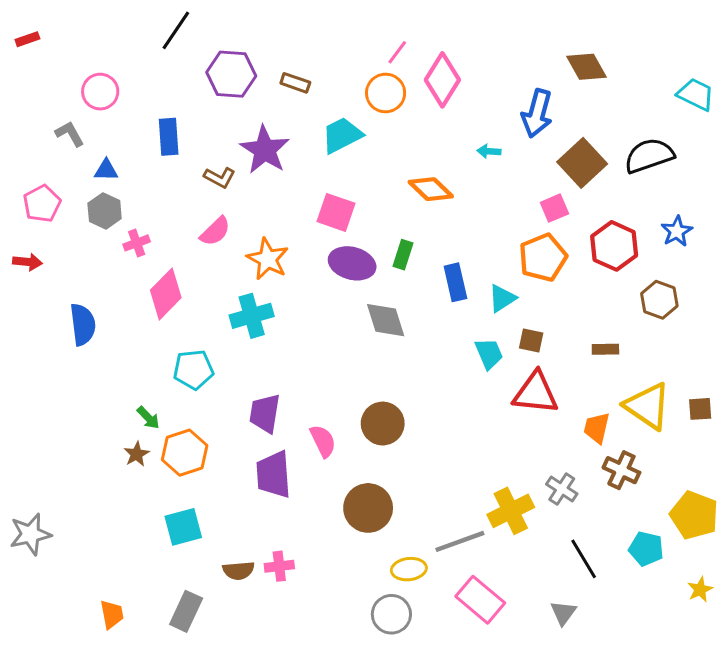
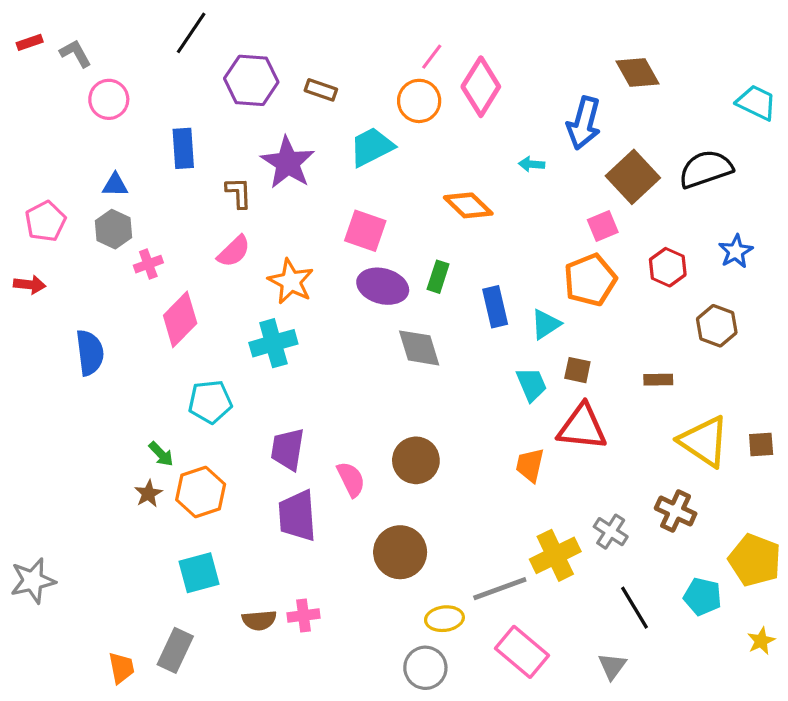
gray L-shape: (70, 134) -> (76, 53), moved
brown L-shape: (220, 177) -> (239, 193), turned -120
red hexagon: (614, 246) -> (668, 267), size x0.7
orange trapezoid: (597, 428) -> (530, 465), moved
gray rectangle: (186, 611) -> (175, 650), moved

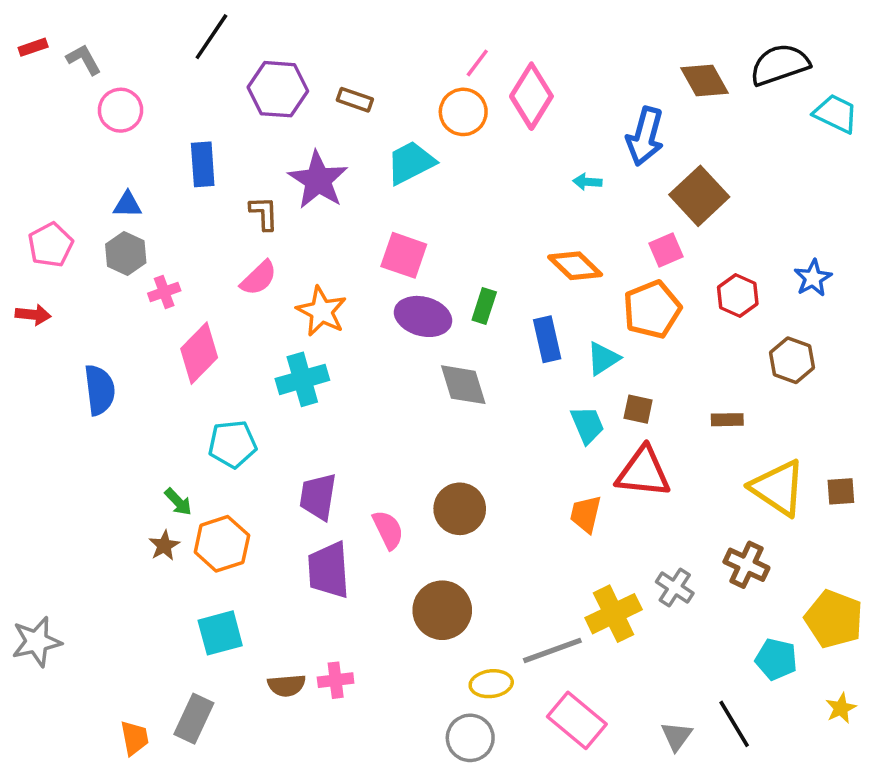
black semicircle: (706, 169) -> (780, 65), moved
orange diamond: (468, 205) -> (575, 266), moved
black line: (634, 608) -> (734, 724), moved

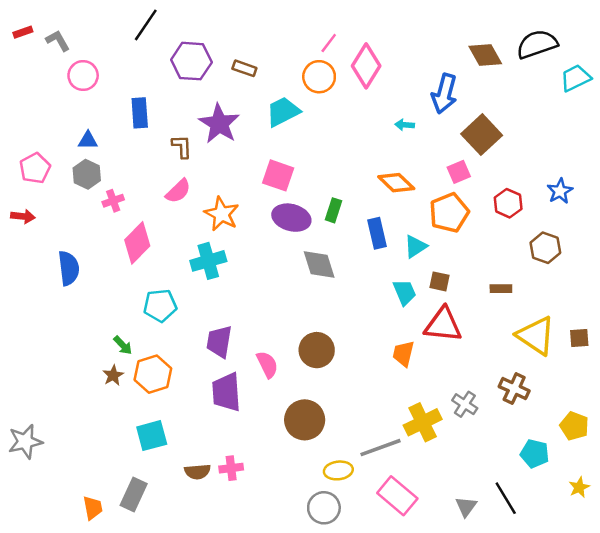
cyan trapezoid: (836, 114) -> (576, 78), turned -52
yellow pentagon: (834, 619) -> (574, 426), size x0.7

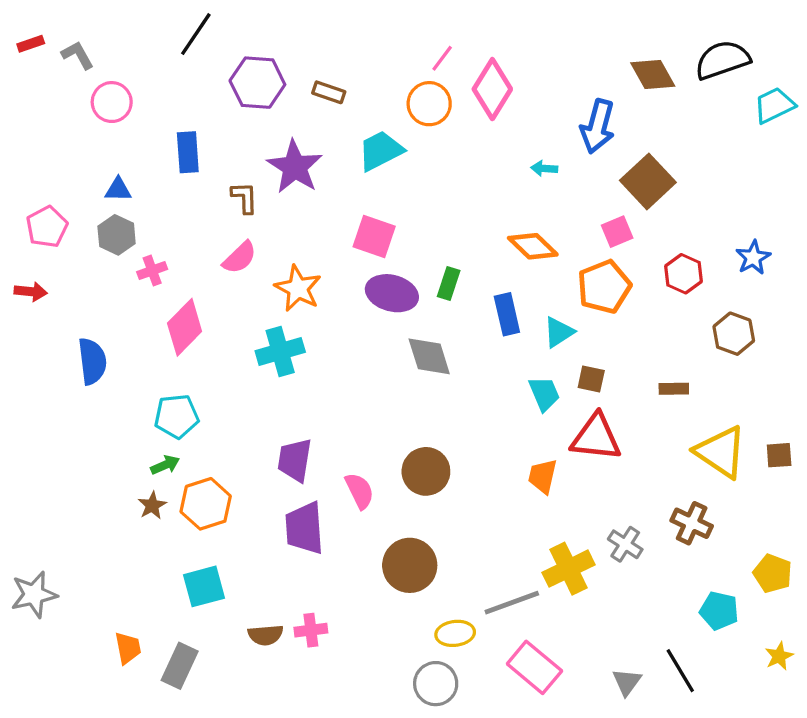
cyan pentagon: (160, 305) -> (176, 416), moved
green arrow: (123, 345) -> (165, 465), turned -70
orange trapezoid: (93, 508) -> (128, 648), moved

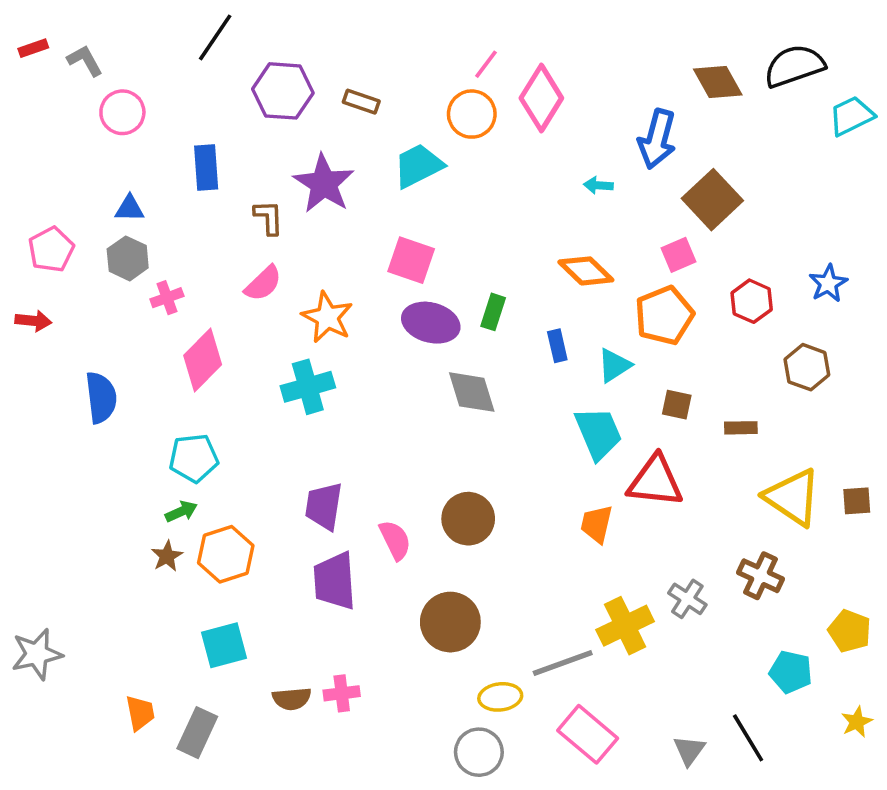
blue rectangle: (507, 314) -> (557, 346), size x0.7
brown square: (591, 379) -> (677, 405), moved
cyan trapezoid: (544, 394) -> (598, 433), size x1.4

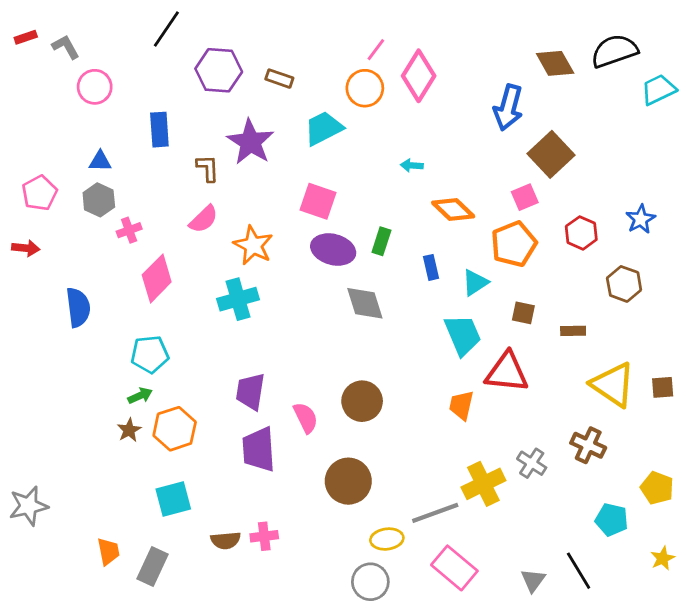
cyan arrow: (598, 185) -> (412, 165), moved

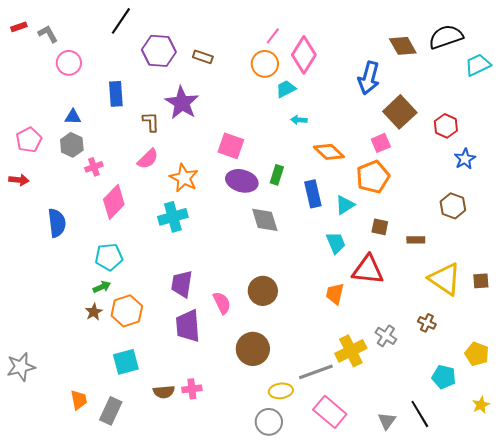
cyan trapezoid: (323, 128) -> (286, 89), moved, size x0.7
red hexagon: (581, 233) -> (446, 126), moved
blue rectangle: (431, 267) -> (313, 194), size x1.5
cyan trapezoid: (463, 335) -> (336, 243), size x0.7
brown cross: (588, 445) -> (427, 323), size x0.7

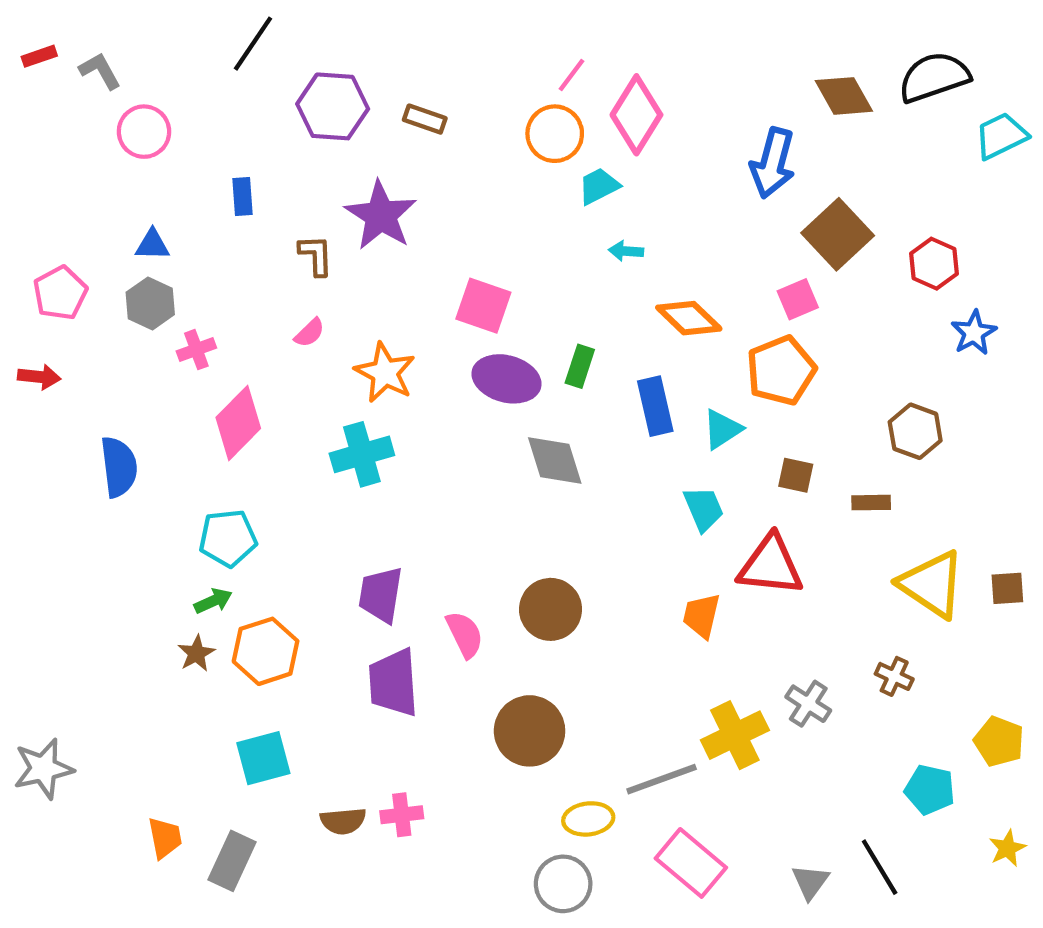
blue rectangle: (116, 94) -> (242, 197), size x0.7
pink semicircle: (148, 159) -> (310, 333), size x0.7
brown hexagon: (453, 206) -> (915, 431), moved

